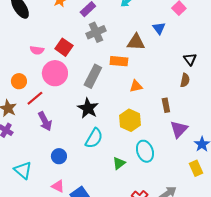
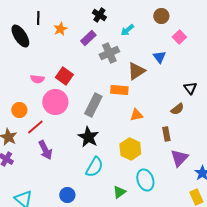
gray cross: (96, 32) -> (109, 53), moved
brown triangle: (136, 42) -> (136, 71), turned -36
brown semicircle: (185, 80) -> (177, 109), moved, turned 40
blue circle: (59, 156) -> (67, 195), moved

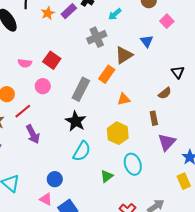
purple rectangle: (88, 38) -> (69, 11), moved
orange rectangle: (119, 90) -> (107, 74), turned -60
pink circle: (55, 102) -> (43, 86), size x0.6

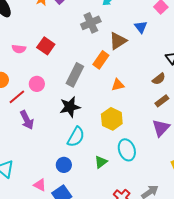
pink circle: (43, 86) -> (37, 84), moved
brown rectangle: (154, 118) -> (162, 101), moved, turned 64
black star: (76, 121) -> (70, 107), turned 30
blue circle: (55, 179) -> (64, 165), moved

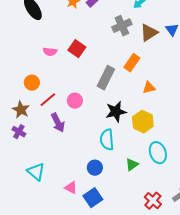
brown triangle: (118, 41) -> (149, 33), moved
pink circle: (37, 84) -> (75, 101), moved
black star: (70, 107) -> (116, 112), moved
cyan semicircle: (76, 137) -> (107, 140), turned 145

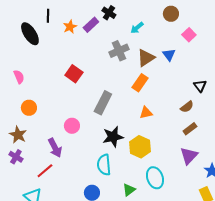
pink semicircle: (50, 52) -> (19, 77), moved, turned -120
orange rectangle: (132, 63) -> (140, 83), moved
red line: (48, 100) -> (45, 171), moved

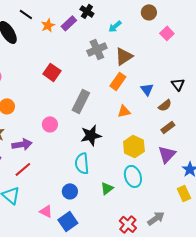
black line: (48, 16) -> (26, 14), turned -56
blue triangle: (169, 55) -> (147, 89), moved
yellow hexagon: (140, 147) -> (134, 146), moved
purple arrow: (55, 148) -> (22, 144), moved, turned -72

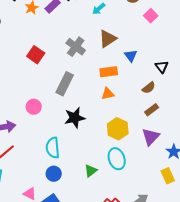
gray cross: (97, 49) -> (76, 47), moved, turned -30
orange rectangle: (118, 81) -> (109, 72), moved, turned 48
blue triangle: (147, 89) -> (131, 56), moved
cyan semicircle: (82, 163) -> (53, 148), moved

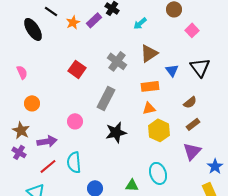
black triangle: (162, 67) -> (200, 67), moved, size x1.5
yellow hexagon: (118, 129) -> (159, 130), moved
cyan semicircle: (53, 148) -> (74, 162), moved
green triangle: (91, 171) -> (132, 185), turned 40

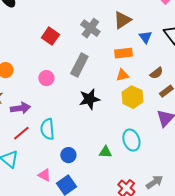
brown semicircle: (190, 102) -> (156, 73), moved
pink circle: (75, 121) -> (46, 78), moved

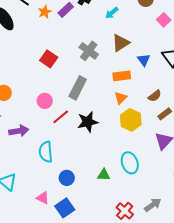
orange triangle: (122, 75) -> (121, 98), turned -32
red line: (21, 133) -> (61, 117), moved

